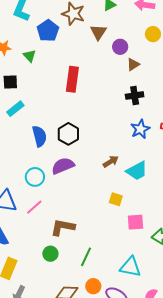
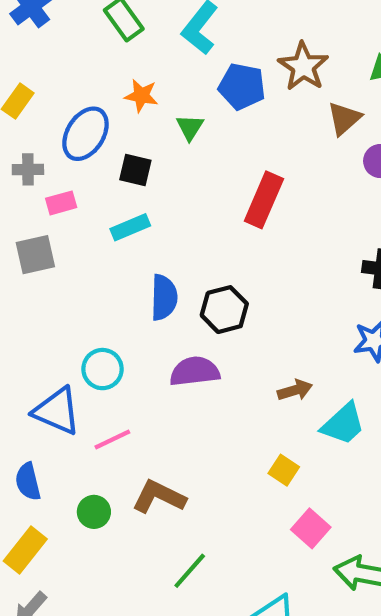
blue pentagon: (48, 31) -> (242, 86), turned 30
cyan trapezoid: (137, 171) -> (343, 424), turned -30
cyan circle: (35, 177) -> (103, 369), moved
pink square: (135, 222) -> (311, 528), turned 30
green circle: (50, 254) -> (94, 512), moved

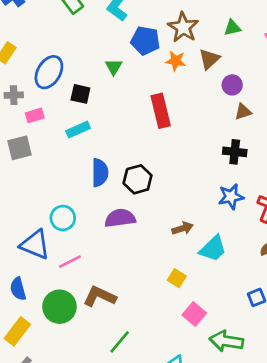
orange star: (141, 96) -> (176, 61), moved
red rectangle: (264, 200) -> (161, 111), turned -36
green circle: (94, 512) -> (59, 307), size x1.6

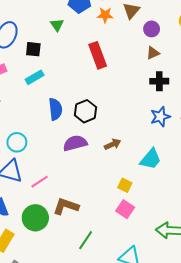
brown triangle: (243, 112) -> (153, 53), moved
cyan circle: (63, 218) -> (17, 142), moved
brown arrow: (182, 228) -> (113, 144), moved
pink square: (194, 314) -> (125, 209), moved

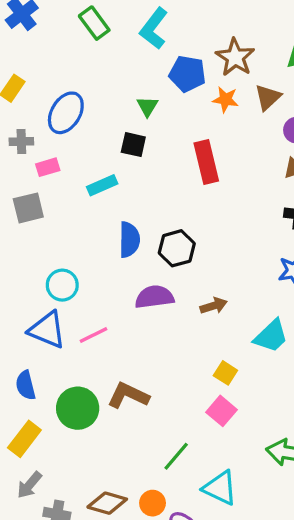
black square: (33, 49) -> (133, 145), moved
pink line: (40, 182) -> (93, 335), moved
green line: (86, 240) -> (176, 456), moved

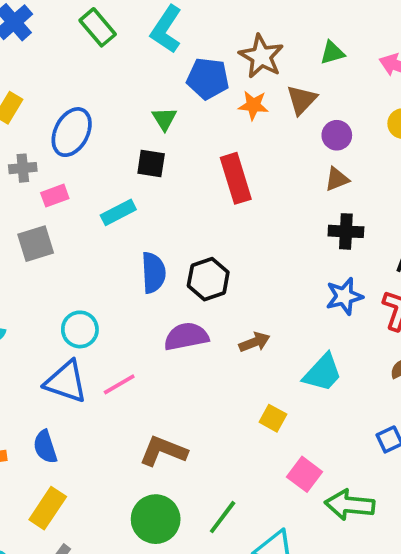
green circle: (78, 408) -> (156, 519), moved
pink square: (221, 411) -> (305, 474), moved

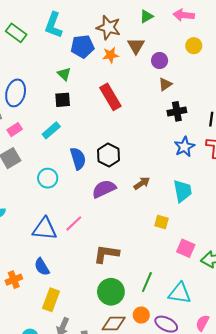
cyan circle: (80, 329) -> (48, 178), moved
cyan trapezoid: (323, 373) -> (182, 191), turned -40

